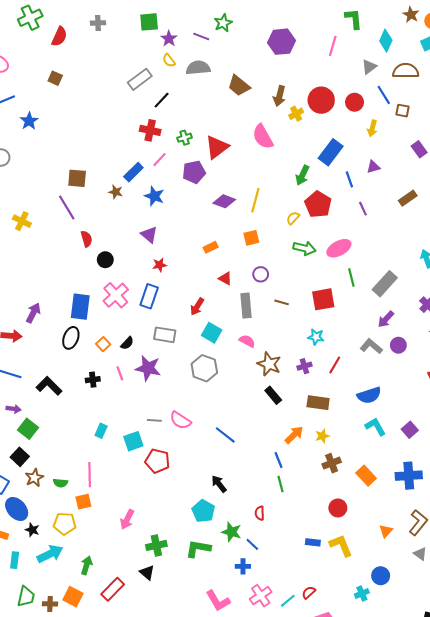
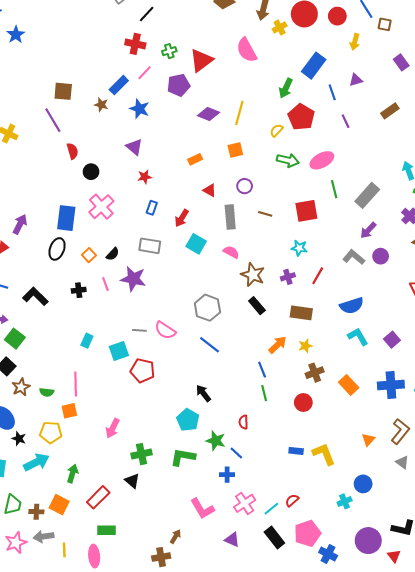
blue rectangle: (149, 296) -> (152, 208), moved, size x0.6
gray hexagon: (204, 368) -> (207, 308), moved
red circle: (338, 508) -> (303, 402), moved

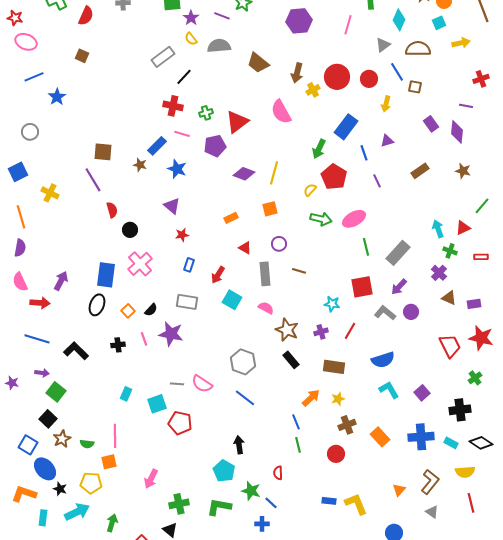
pink line: (145, 73) -> (182, 134), turned 63
red square: (306, 211) -> (362, 287), moved
black arrow: (203, 393) -> (239, 445), turned 30

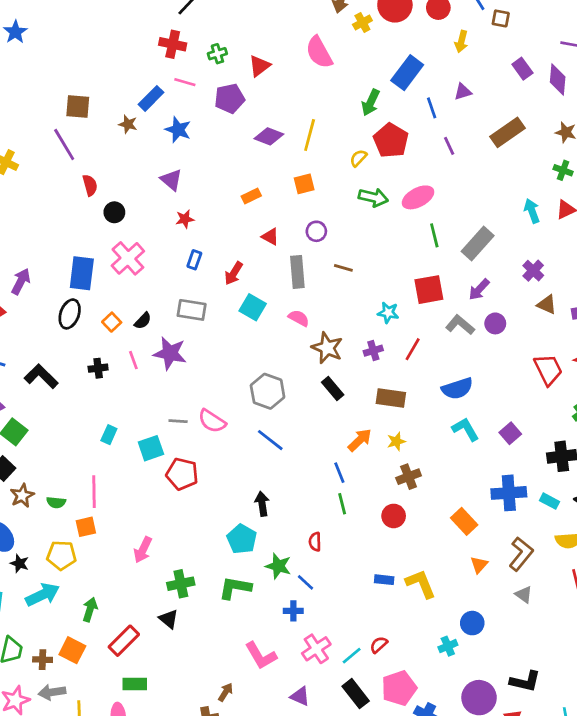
red triangle: (237, 122) -> (259, 66), size x0.7
brown rectangle: (420, 171) -> (507, 132), size x1.4
green cross: (450, 251) -> (563, 170), moved
orange rectangle: (380, 437) -> (464, 521), moved

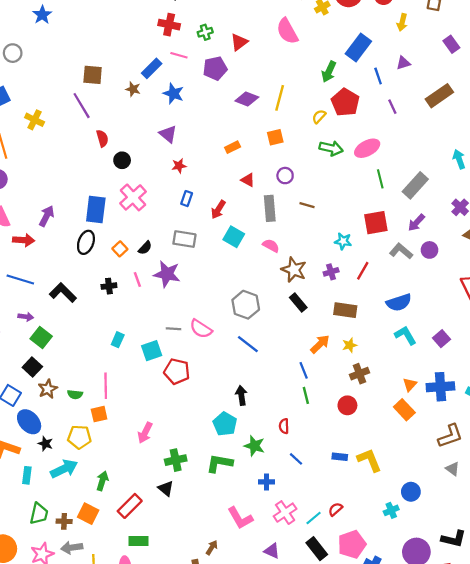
brown L-shape: (521, 554) -> (450, 436), turned 32
orange triangle: (479, 565) -> (410, 385), moved
blue line: (305, 582) -> (296, 459), moved

